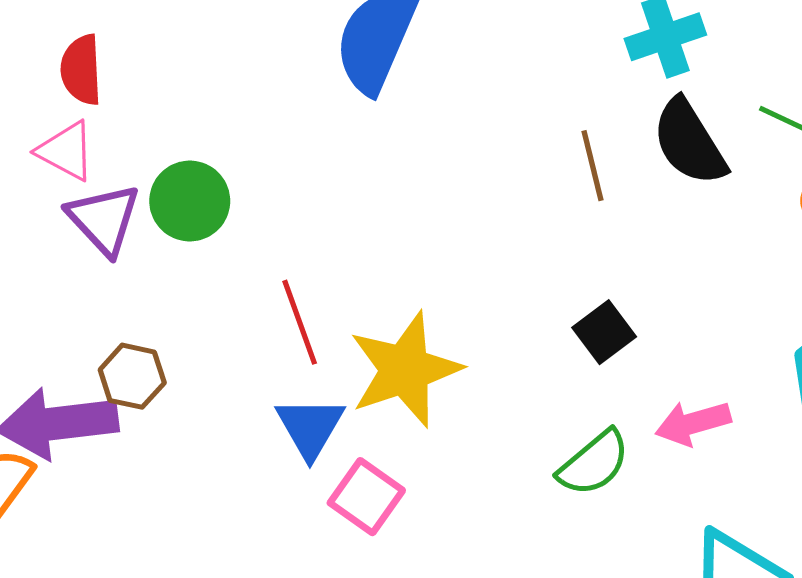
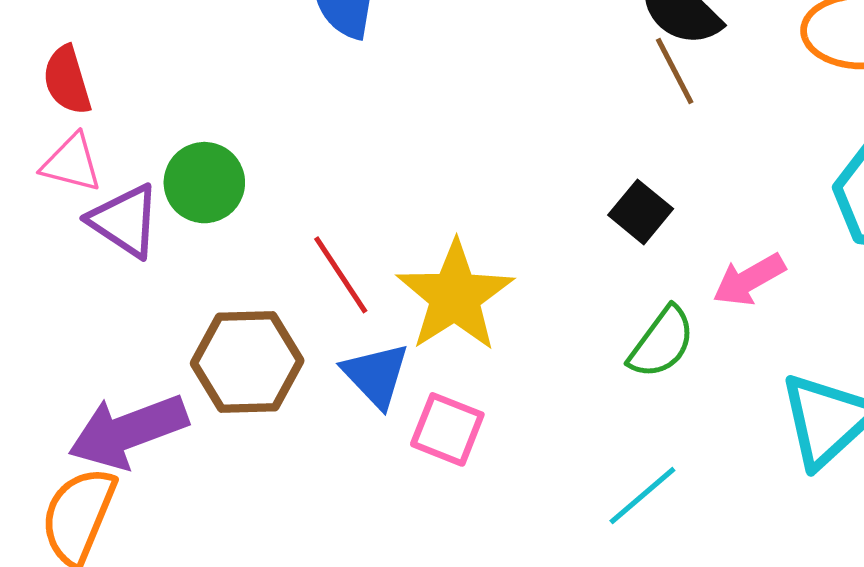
brown line: (592, 166) -> (675, 71), moved
brown hexagon: (132, 376) -> (247, 362), moved, size x1.6

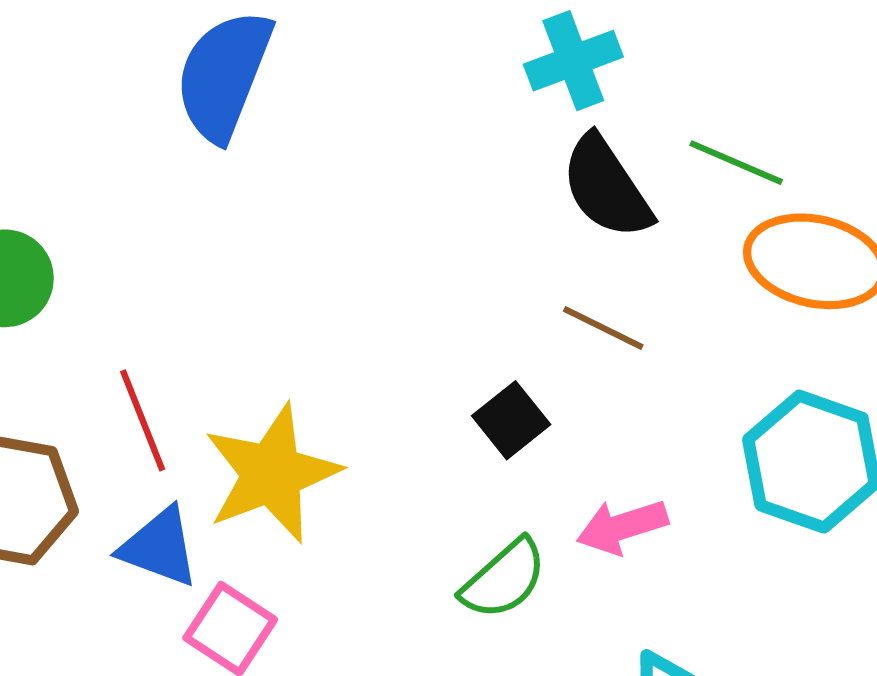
brown line: (675, 71) -> (603, 328), moved, turned -48
blue triangle: (376, 375) -> (159, 547), turned -38

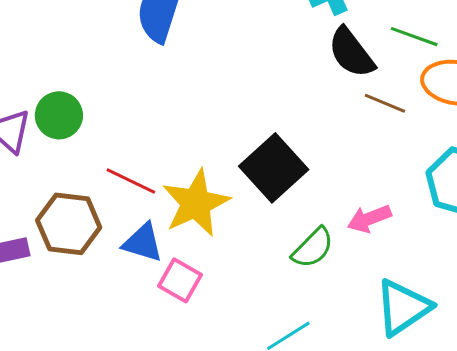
brown line: (603, 328) -> (385, 103), moved
red line: (143, 420) -> (131, 181), turned -39
black square: (511, 420) -> (274, 168), moved, size x1.8

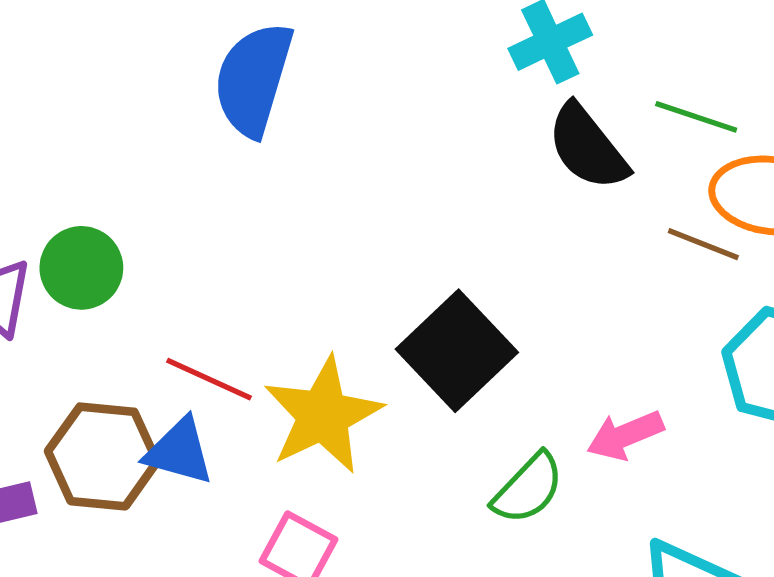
brown line: (385, 103) -> (703, 244), moved
blue triangle: (143, 243) -> (179, 451), moved

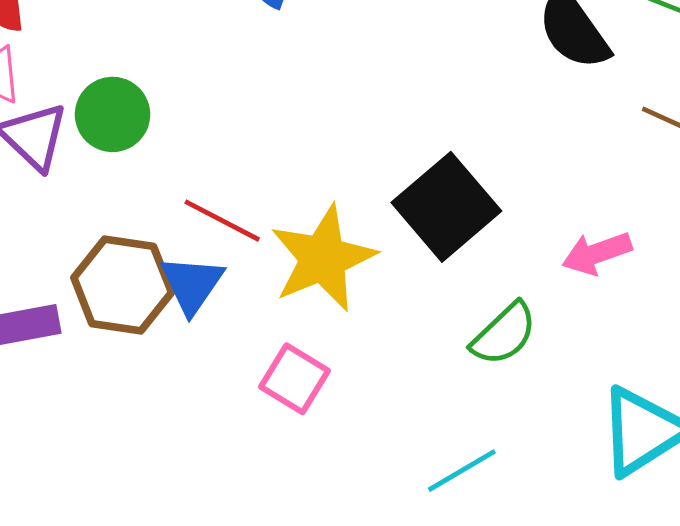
pink arrow: (625, 435) -> (597, 253), moved
blue triangle: (179, 451) -> (192, 284), turned 46

